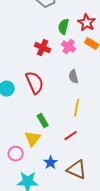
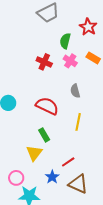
red star: (87, 23) -> (88, 27), moved
red semicircle: (35, 83) -> (47, 106), moved, turned -40
red line: (71, 136) -> (68, 162), moved
pink circle: (16, 154) -> (16, 178), moved

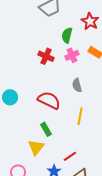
pink cross: (70, 61) -> (72, 55), turned 32

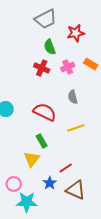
red star: (90, 21) -> (76, 33), moved, turned 30
green semicircle: (67, 35) -> (50, 47), moved, turned -35
yellow line: (80, 116) -> (76, 128), turned 60

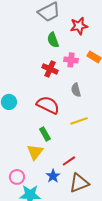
pink cross: (68, 67) -> (71, 60), turned 32
red cross: (42, 68) -> (50, 69), moved
brown triangle: (76, 190) -> (79, 183), turned -45

